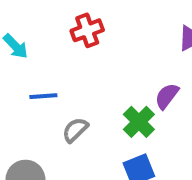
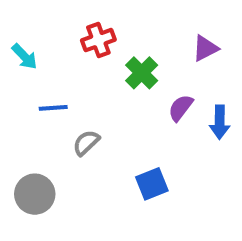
green cross: (139, 122) -> (142, 73), moved

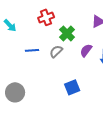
blue line: (53, 108) -> (32, 50), moved
gray semicircle: (86, 143) -> (56, 51), moved

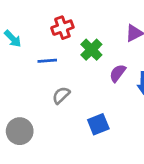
blue line: (32, 50) -> (47, 61), moved
gray semicircle: (56, 51) -> (61, 95), moved

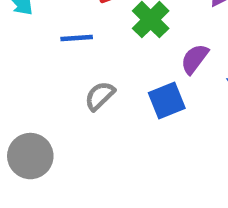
blue square: (98, 124) -> (167, 101), moved

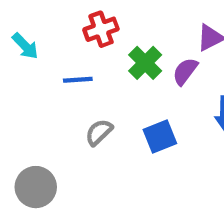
purple semicircle: (195, 59) -> (185, 71), moved

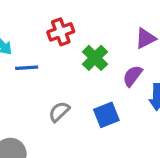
purple semicircle: (185, 71) -> (132, 76), moved
blue line: (78, 80) -> (27, 68), moved

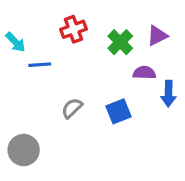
green cross: (95, 58) -> (120, 42), moved
purple semicircle: (132, 76) -> (144, 73), turned 55

